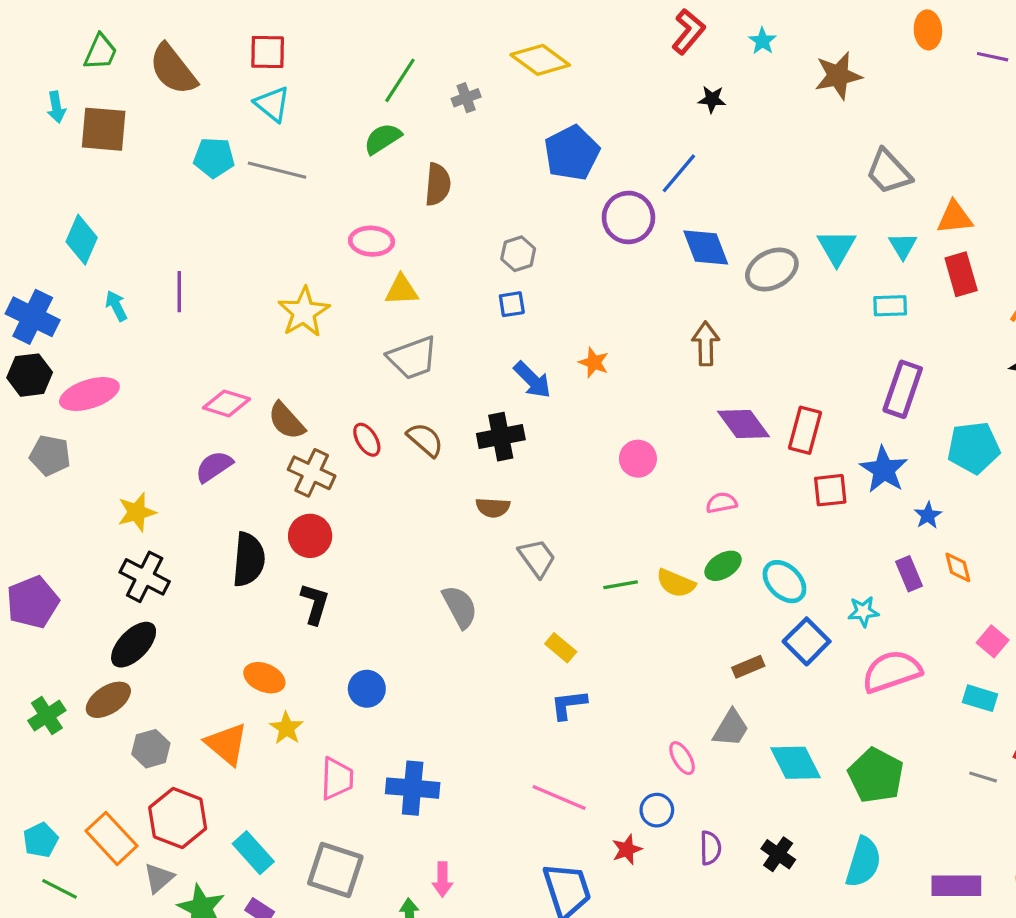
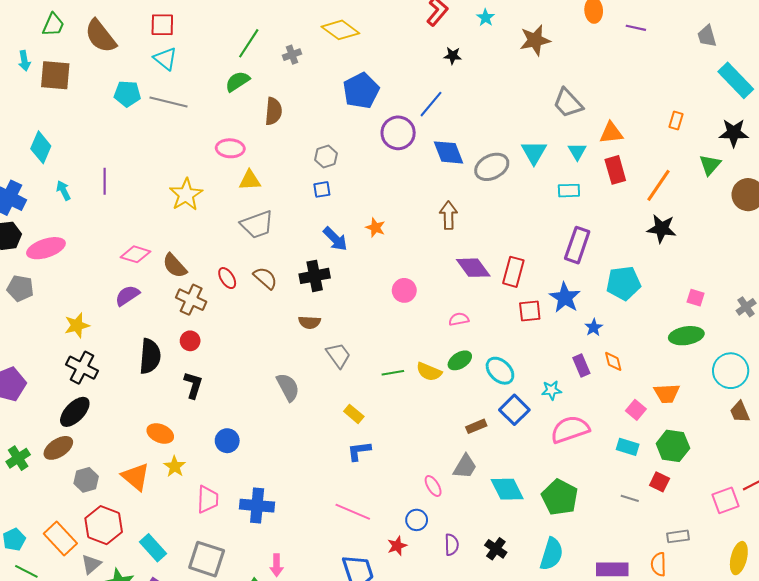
red circle: (310, 536) -> (190, 341), size x0.7

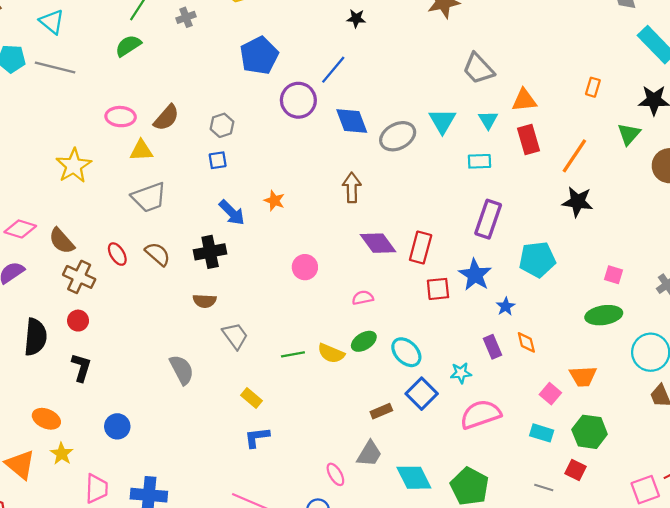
brown semicircle: (273, 111) -> (166, 118), moved, turned 36

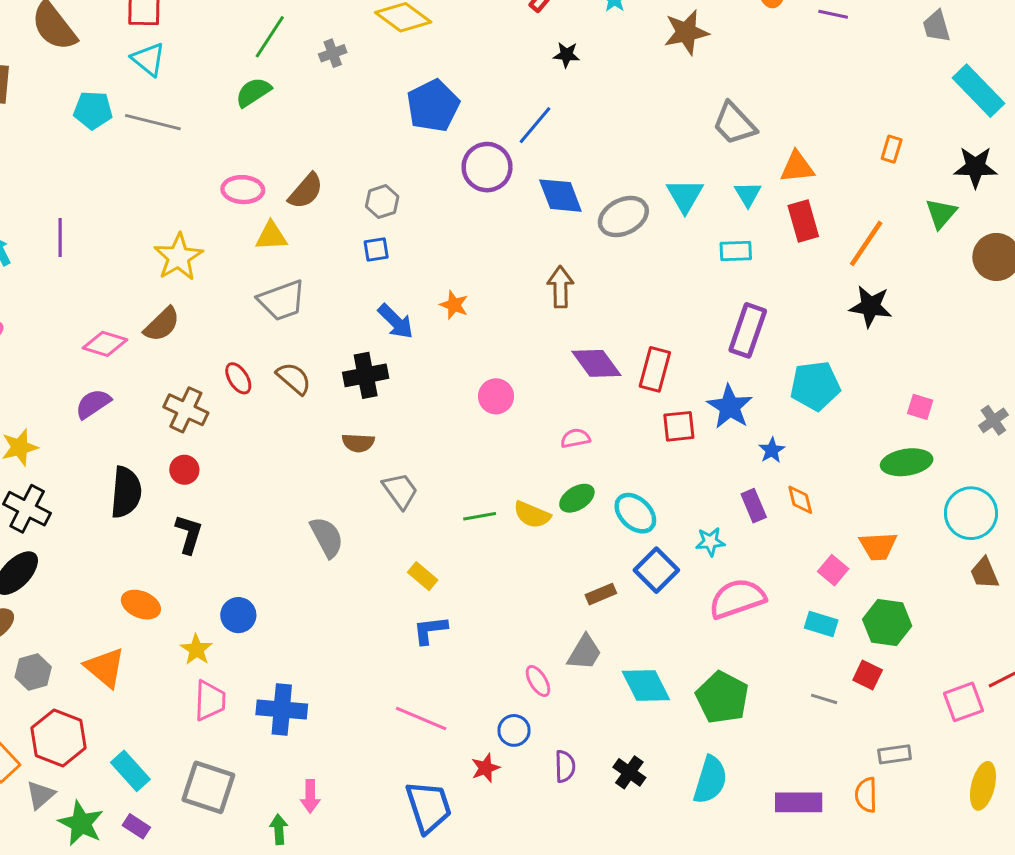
brown semicircle: (62, 241) -> (162, 324), moved, turned -92
yellow star: (62, 454) -> (196, 650), moved

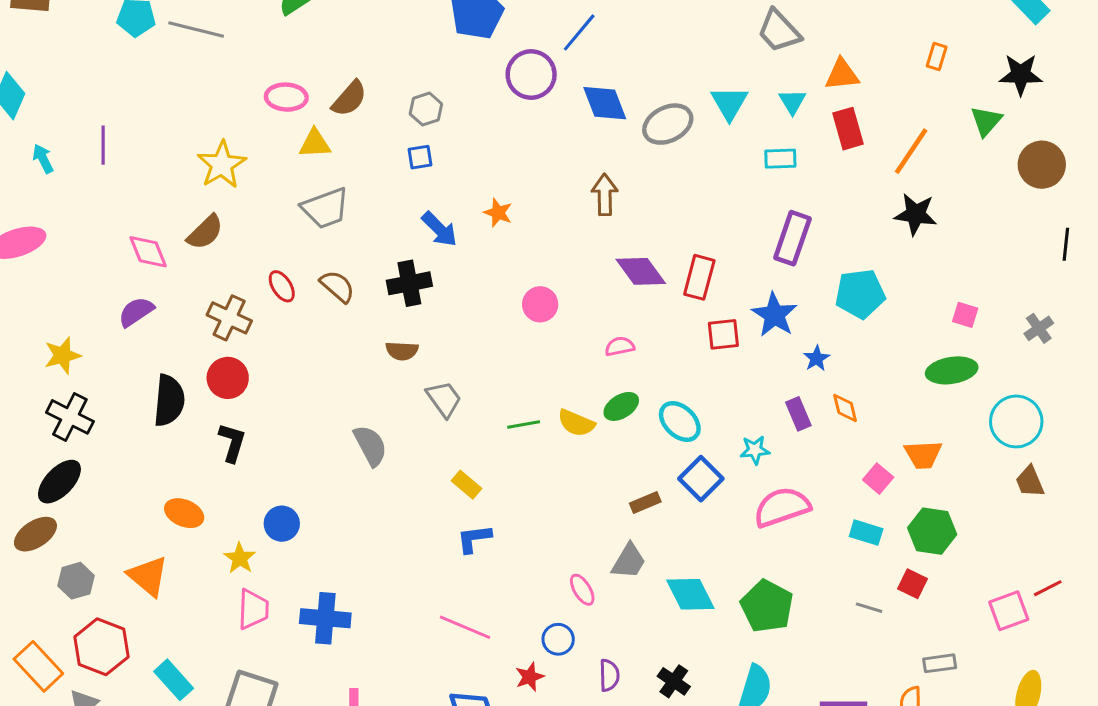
pink diamond: (105, 344) -> (148, 252), turned 51
red circle: (184, 470) -> (228, 378), size x1.4

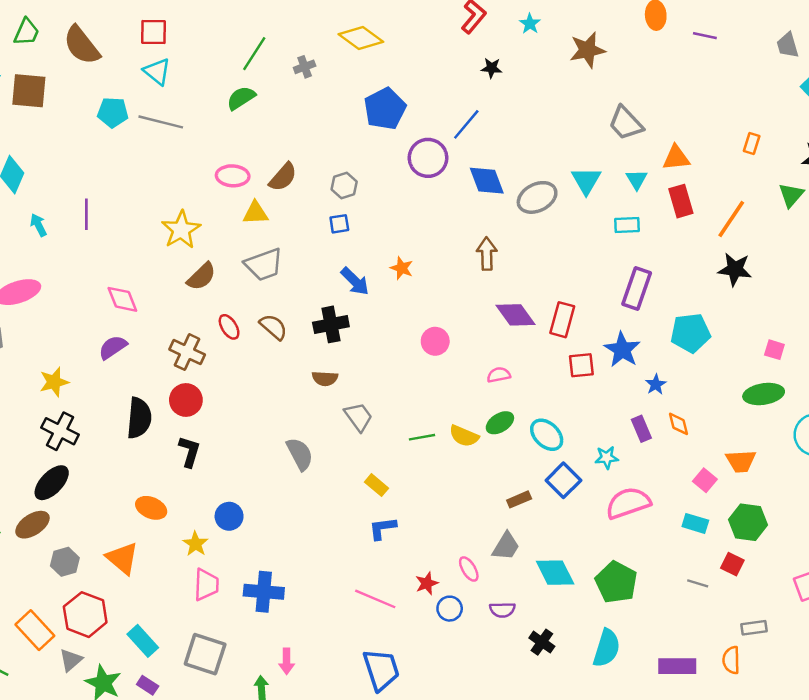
brown semicircle: (205, 232) -> (201, 277), moved
purple semicircle: (609, 675) -> (502, 610), moved, turned 90
red star: (530, 677) -> (427, 583), moved

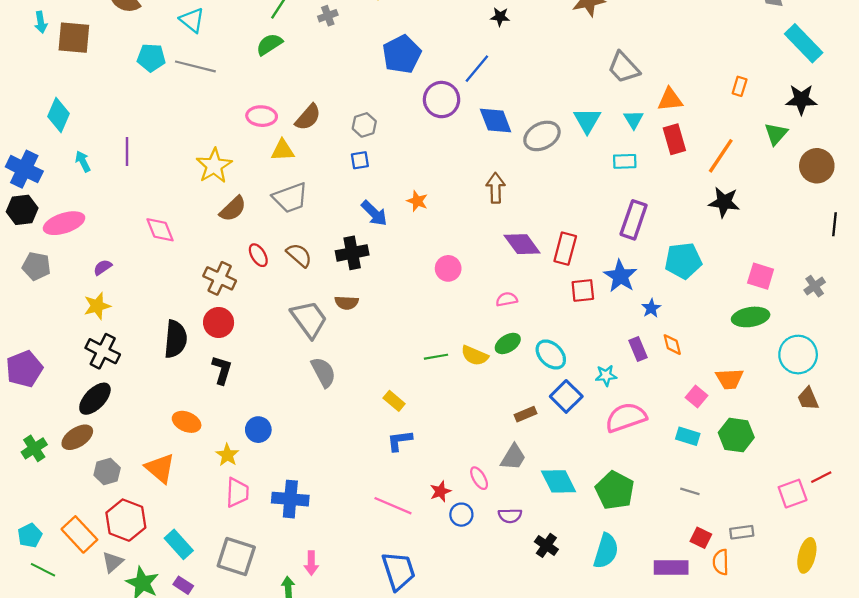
purple semicircle: (113, 347) -> (103, 267), moved, size x0.7
pink square: (774, 350) -> (761, 276), size x1.4
gray trapezoid: (358, 417) -> (309, 319), moved, size x1.4
red square: (732, 564) -> (701, 538), moved

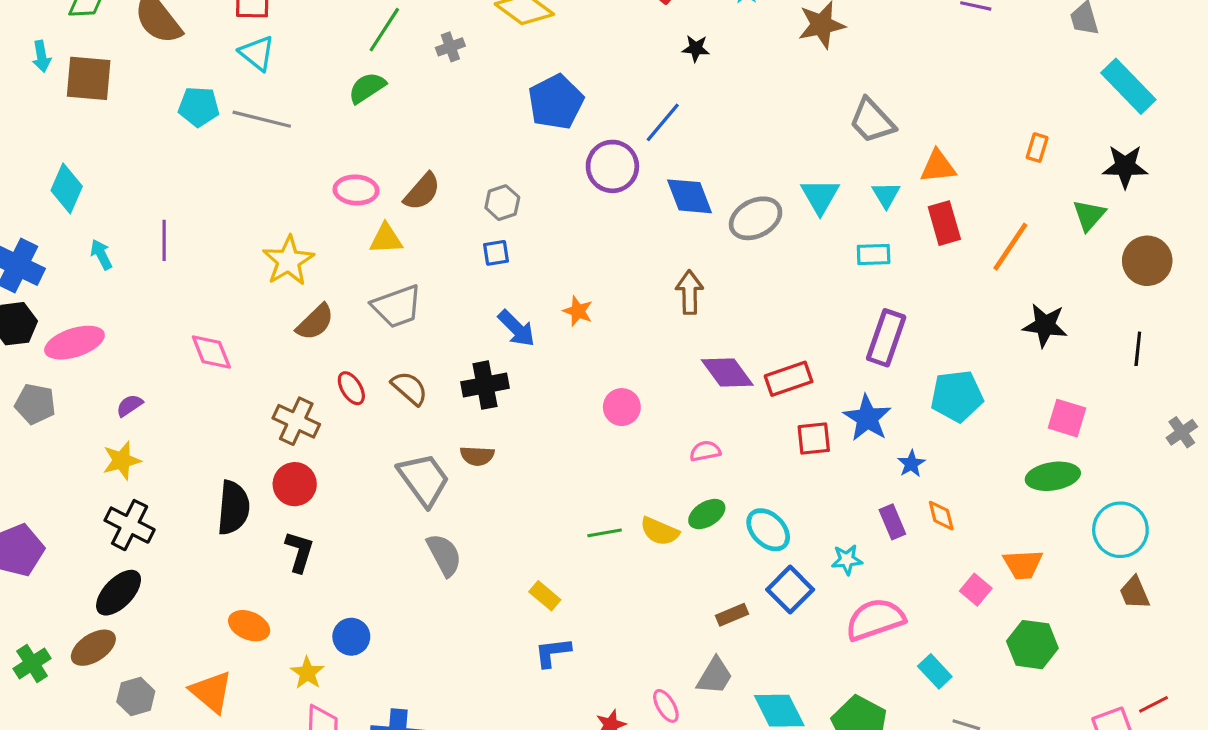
black star: (724, 202) -> (1045, 325), moved
black line: (834, 224) -> (1138, 349), moved
red rectangle: (565, 249) -> (789, 379), turned 56
gray cross: (815, 286) -> (1182, 432), moved
cyan rectangle: (688, 436) -> (935, 671), moved, turned 30

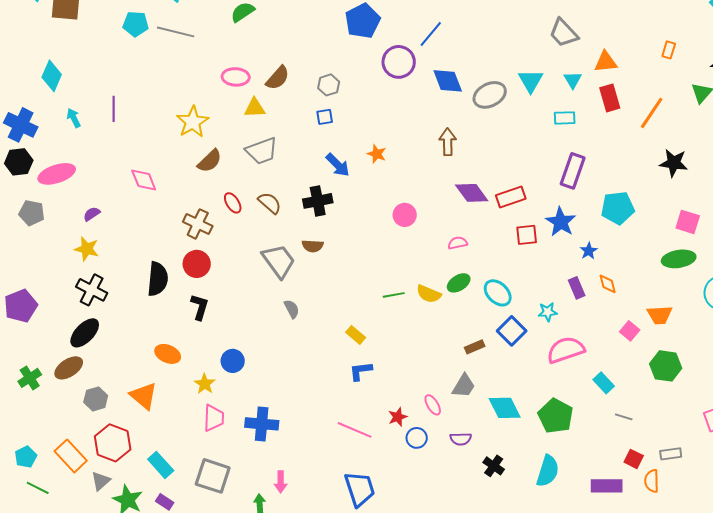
yellow star: (122, 461) -> (87, 249), turned 30
gray semicircle: (444, 555) -> (292, 309), size x0.7

